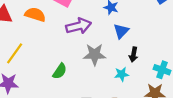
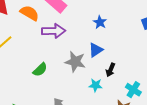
purple arrow: (79, 26) -> (54, 31), moved
blue triangle: (121, 31) -> (96, 50), moved

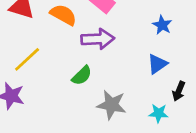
gray star: (75, 62) -> (111, 105), moved
green semicircle: (40, 70) -> (82, 75), moved

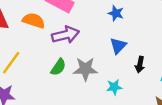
gray star: (111, 105) -> (85, 69), moved
cyan star: (159, 113) -> (114, 87), moved

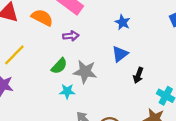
purple arrow: (66, 35) -> (71, 36), size x0.6
cyan star: (114, 87) -> (67, 91), moved

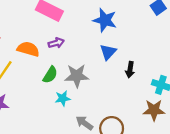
orange semicircle: (42, 18) -> (28, 49), moved
blue star: (123, 22) -> (105, 20), size x1.5

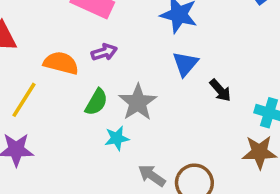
black arrow: (130, 70) -> (220, 90), turned -49
gray star: (77, 76) -> (138, 102), turned -30

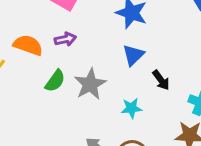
cyan star: (117, 138) -> (131, 108), moved

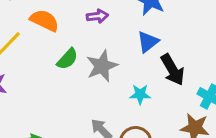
purple arrow: (65, 39) -> (97, 16), moved
black arrow: (161, 80) -> (173, 70), size x1.5

